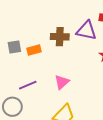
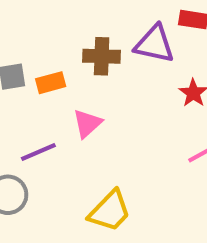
pink triangle: (62, 82) -> (87, 123), moved

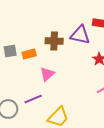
purple line: (38, 152) -> (33, 99), moved

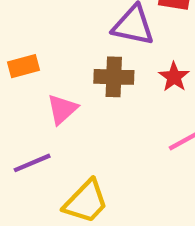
brown cross: (54, 41) -> (114, 77), moved

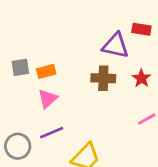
pink triangle: (62, 109) -> (48, 99), moved

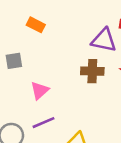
orange rectangle: (46, 71) -> (36, 25), moved, turned 42

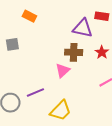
pink triangle: (40, 90) -> (63, 70), moved

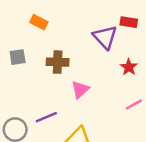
purple triangle: (83, 28) -> (105, 37), turned 35
brown cross: (74, 52) -> (58, 62), moved

